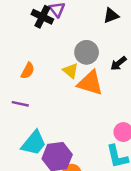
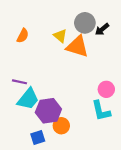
gray circle: (87, 52) -> (85, 23), moved
purple line: (20, 104) -> (20, 82), moved

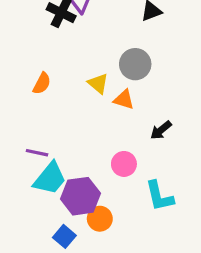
black arrow: (102, 29) -> (161, 130), moved
orange triangle: (77, 46) -> (124, 100), size x0.6
pink circle: (106, 89) -> (124, 164), moved
blue square: (38, 138) -> (64, 236), turned -32

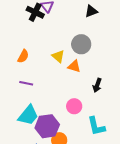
black arrow: (161, 130) -> (97, 85), turned -32
purple line: (37, 153) -> (26, 83), moved

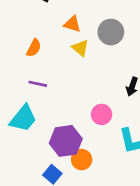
orange triangle: (74, 66) -> (72, 24), moved
cyan trapezoid: (28, 115) -> (23, 118), moved

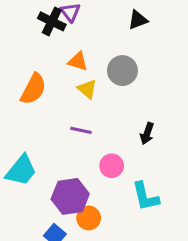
orange semicircle: (34, 48) -> (33, 89), size x1.5
purple line: (38, 84) -> (81, 130), moved

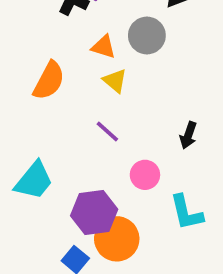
gray circle: (122, 71) -> (147, 35), moved
purple line: (81, 130) -> (107, 132), turned 30
orange circle: (89, 218) -> (117, 239), size x1.5

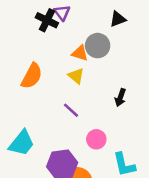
orange triangle: (104, 47) -> (80, 53), moved
black arrow: (188, 135) -> (120, 97), moved

